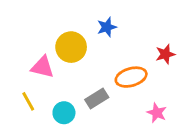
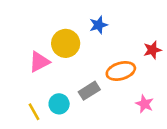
pink triangle: (43, 67) -> (39, 62), turned -40
yellow line: (28, 101) -> (34, 112), moved

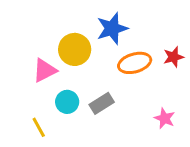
blue star: (98, 25) -> (112, 28), size x1.5
orange ellipse: (121, 71) -> (135, 63), moved
cyan circle: (59, 104) -> (67, 102), moved

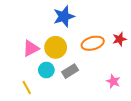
blue star: (112, 28) -> (64, 16), moved
yellow circle: (75, 49) -> (56, 47), moved

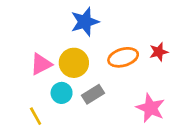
pink star: (113, 81) -> (150, 108), size x1.5

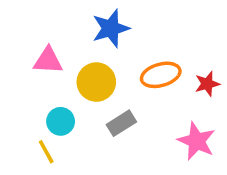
red star: (159, 52) -> (207, 84), moved
pink triangle: (41, 64) -> (48, 61), moved, turned 30
cyan circle: (62, 93) -> (61, 121), moved

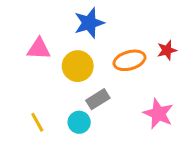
red star: (207, 84) -> (167, 50), moved
cyan circle: (61, 121) -> (79, 122), moved

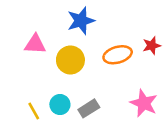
gray rectangle: (98, 99) -> (89, 108), moved
cyan circle: (79, 122) -> (60, 105), moved

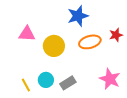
blue star: (81, 21) -> (78, 16), moved

